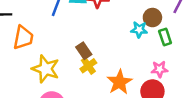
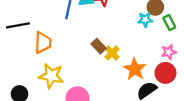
yellow cross: (88, 66) -> (112, 53), moved
yellow star: (46, 69) -> (51, 76), moved

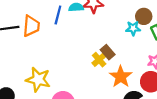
orange trapezoid: (43, 43) -> (31, 26), moved
brown rectangle: (99, 46) -> (108, 52), moved

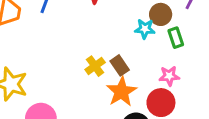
brown rectangle: (108, 52) -> (120, 65), moved

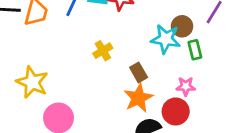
cyan star: (145, 29) -> (166, 39), size x1.5
yellow cross: (95, 66) -> (103, 51), moved

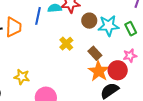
brown circle: (182, 26) -> (89, 21), moved
yellow star: (32, 82) -> (22, 77), size x0.7
red circle: (176, 111) -> (118, 70), moved

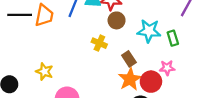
brown circle: (89, 21) -> (117, 20), moved
yellow cross: (66, 44) -> (99, 43), turned -32

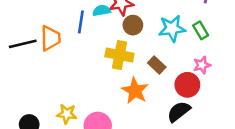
yellow cross: (99, 43) -> (119, 55), size x1.5
yellow star: (44, 72) -> (67, 114), moved
orange star: (130, 79) -> (135, 91), moved

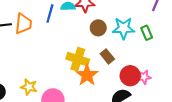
brown circle: (133, 25) -> (98, 28), moved
yellow cross: (119, 55) -> (78, 59), moved
pink star: (202, 65) -> (144, 77), moved

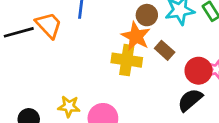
orange trapezoid: (23, 24) -> (49, 25), turned -40
orange star: (87, 75) -> (136, 36), moved

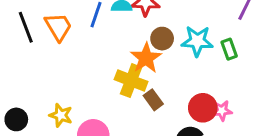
black line: (19, 32) -> (26, 27), turned 72
brown rectangle: (165, 50) -> (153, 100), moved

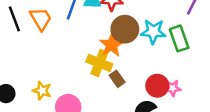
brown circle: (162, 39) -> (125, 29), size x1.5
green rectangle: (229, 49) -> (179, 38), size x1.5

